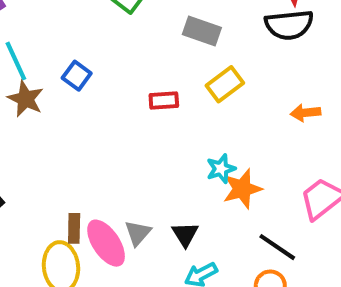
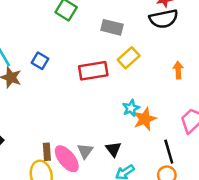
red rectangle: (164, 101) -> (93, 71), size x1.6
orange arrow: (305, 113) -> (178, 70), turned 98
black line: (277, 247) -> (169, 152), turned 45

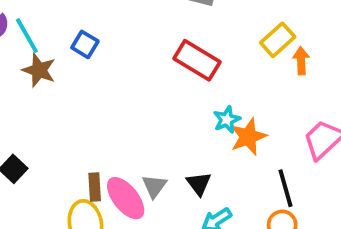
yellow rectangle: (129, 58) -> (278, 40), moved
red rectangle: (93, 71) -> (197, 60), moved, turned 40

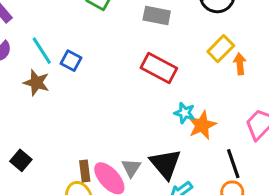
cyan line: (27, 36) -> (42, 51), moved
cyan star: (227, 120) -> (185, 113), turned -30
black triangle: (199, 184) -> (166, 164), size x1.6

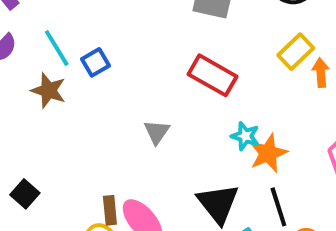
blue square: (71, 61) -> (95, 62), turned 30
black line: (233, 164) -> (278, 207), moved
gray triangle: (131, 168) -> (157, 132), moved

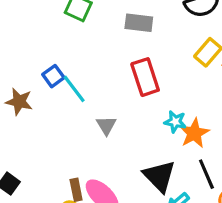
cyan line: (57, 48) -> (74, 89), moved
red rectangle: (212, 75) -> (145, 77), turned 48

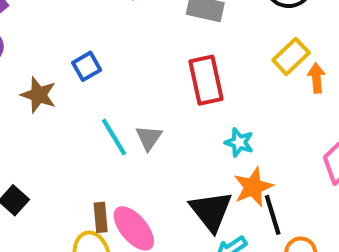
cyan line: (74, 89) -> (114, 137), moved
orange star: (194, 133) -> (253, 187), moved

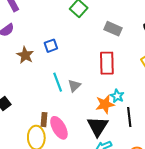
orange star: (253, 187) -> (105, 104), moved
black line: (273, 215) -> (129, 117), moved

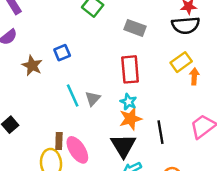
cyan star: (117, 96) -> (128, 102), moved

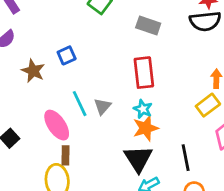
yellow rectangle: (181, 62) -> (208, 105), moved
black line: (160, 132) -> (186, 158), moved
pink ellipse: (77, 150) -> (57, 125), moved

